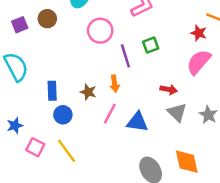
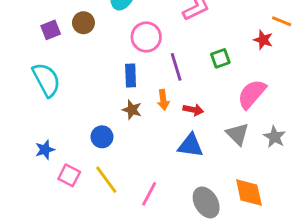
green square: (151, 45) -> (220, 58), moved
pink semicircle: (199, 62) -> (252, 94), moved
red arrow: (169, 90) -> (193, 110), moved
blue rectangle: (52, 91) -> (131, 75), moved
pink line: (110, 114) -> (149, 194), moved

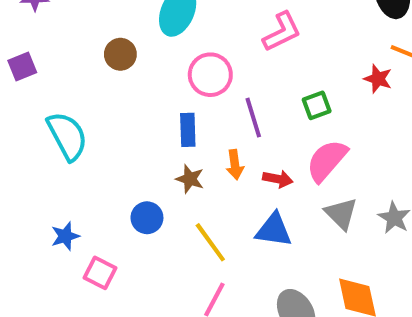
purple square: (51, 30) -> (22, 67), moved
pink semicircle: (252, 94) -> (327, 161), moved
yellow line: (106, 180) -> (210, 242), moved

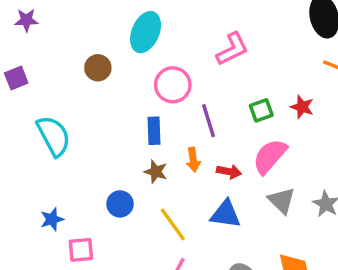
red star: (378, 79) -> (302, 107), moved
pink square: (100, 273) -> (81, 250), turned -32

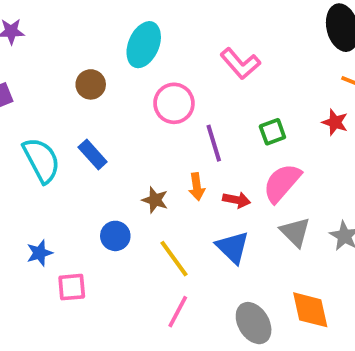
pink L-shape: (232, 49) -> (240, 64), turned 75
red star: (302, 107) -> (335, 122), moved
blue rectangle: (154, 131) -> (93, 154), moved, turned -40
blue triangle: (226, 214) -> (233, 247), turned 36

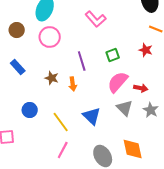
pink circle: (174, 103) -> (50, 37), moved
brown star: (155, 200) -> (52, 78), moved
red arrow: (236, 200) -> (141, 88), moved

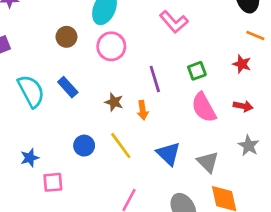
pink semicircle: (118, 82) -> (204, 108), turned -70
red arrow: (141, 88) -> (243, 106), moved
gray triangle: (125, 108) -> (208, 162), moved
yellow line: (61, 122) -> (121, 146), moved

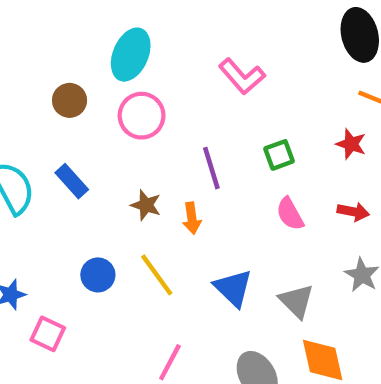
pink semicircle: (204, 108) -> (290, 214), size x0.7
pink square: (53, 182) -> (48, 334), turned 30

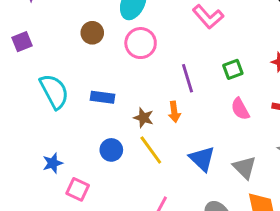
blue rectangle: (72, 181) -> (103, 97), moved, turned -40
brown star: (146, 205) -> (144, 118), moved

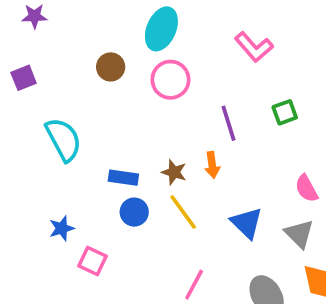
blue rectangle: (103, 97) -> (123, 178), moved
pink semicircle: (240, 109) -> (306, 188), moved

